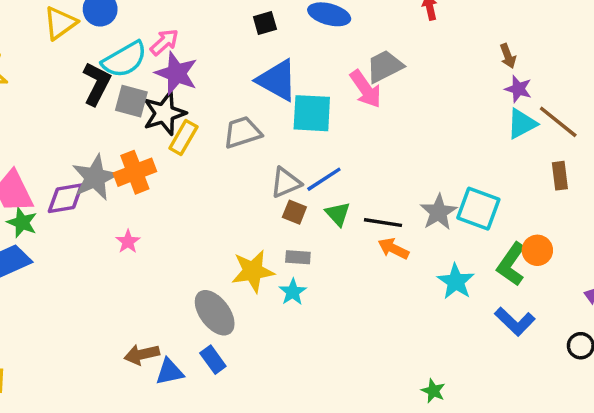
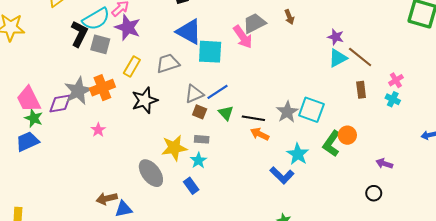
brown arrow: (508, 56) -> (289, 17), moved
black star: (164, 113) -> (145, 100), moved
blue L-shape: (515, 321) -> (282, 175), moved
blue rectangle: (213, 360) -> (191, 186), moved

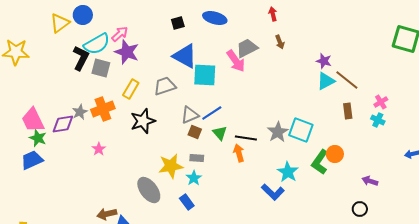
gray star: (78, 91) -> (80, 112), size x0.6
orange arrow: (260, 134) -> (239, 153), moved, turned 48

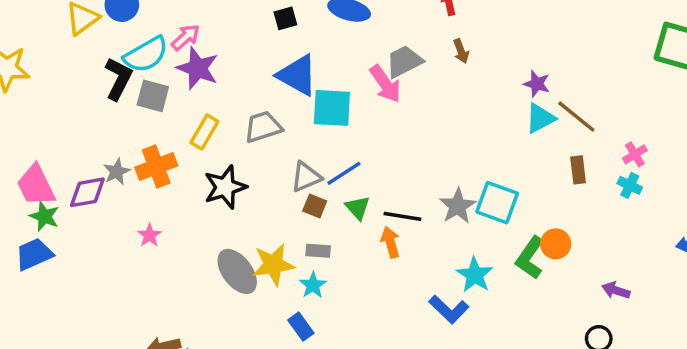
gray ellipse: (149, 190) -> (237, 271), moved

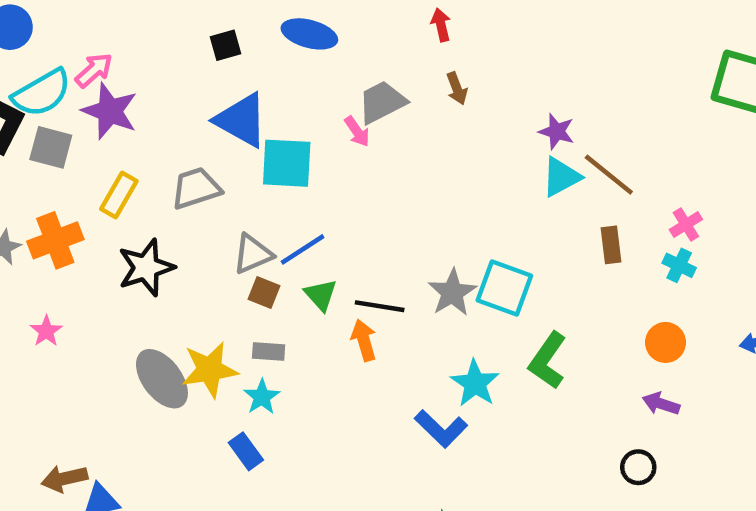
pink arrow: (385, 84) -> (357, 131), size x0.6
orange circle: (556, 244) -> (666, 342), moved

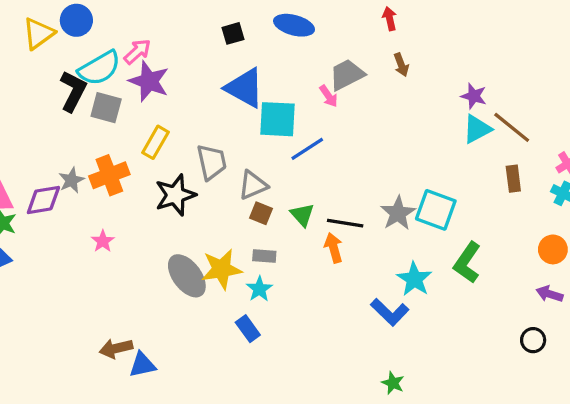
gray trapezoid: (196, 188) -> (212, 162), moved, turned 96
blue line: (303, 249) -> (307, 149), moved

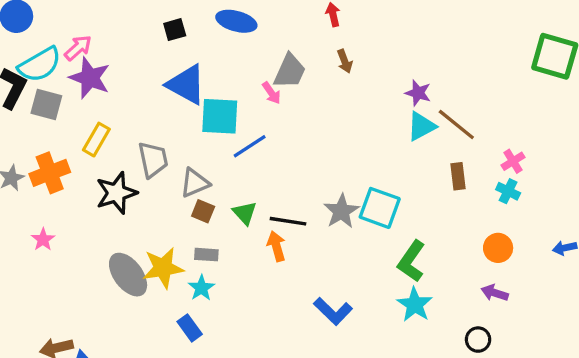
gray trapezoid: (347, 75) -> (290, 71), turned 141
cyan star: (414, 279) -> (415, 305), moved

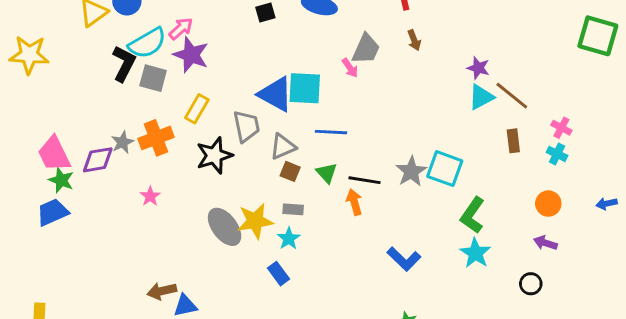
blue triangle: (186, 85) -> (276, 94), moved
blue line: (250, 146) -> (331, 132), moved, turned 36
pink cross: (513, 161) -> (561, 128), turned -30

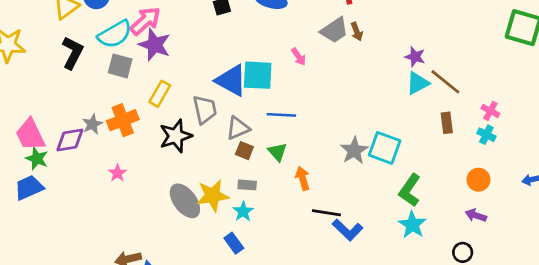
pink arrow: (181, 29) -> (145, 21), size x1.4
gray trapezoid: (366, 49) -> (334, 30), moved, turned 32
black L-shape: (124, 64) -> (73, 53), moved
black line: (365, 180) -> (326, 213), moved

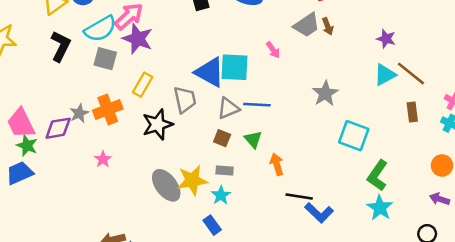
purple star: (415, 57) -> (386, 39), moved
gray triangle: (238, 128) -> (228, 108), moved
gray star: (354, 151) -> (325, 93), moved

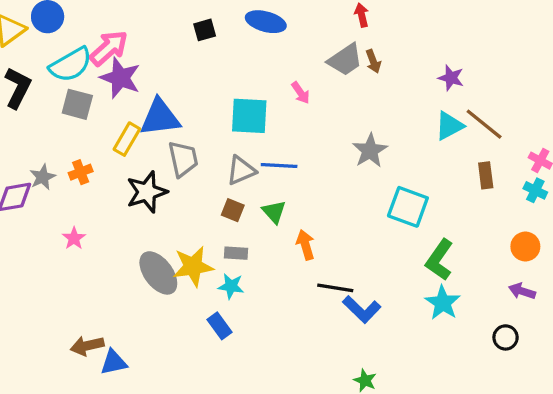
blue triangle: (210, 72) -> (160, 118), moved, turned -36
orange cross: (108, 110) -> (81, 172), size x0.6
cyan star: (221, 195) -> (231, 286), turned -30

